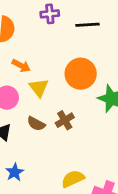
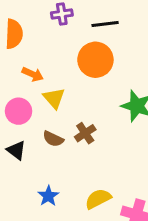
orange circle: (81, 74) -> (95, 60), moved
blue star: (15, 172) -> (48, 196), moved

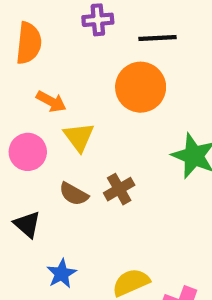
black triangle: (16, 150) -> (27, 224), moved

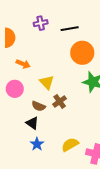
orange circle: (141, 87) -> (82, 53), moved
yellow triangle: (79, 137) -> (47, 82), moved
black triangle: (27, 224) -> (32, 123), moved

